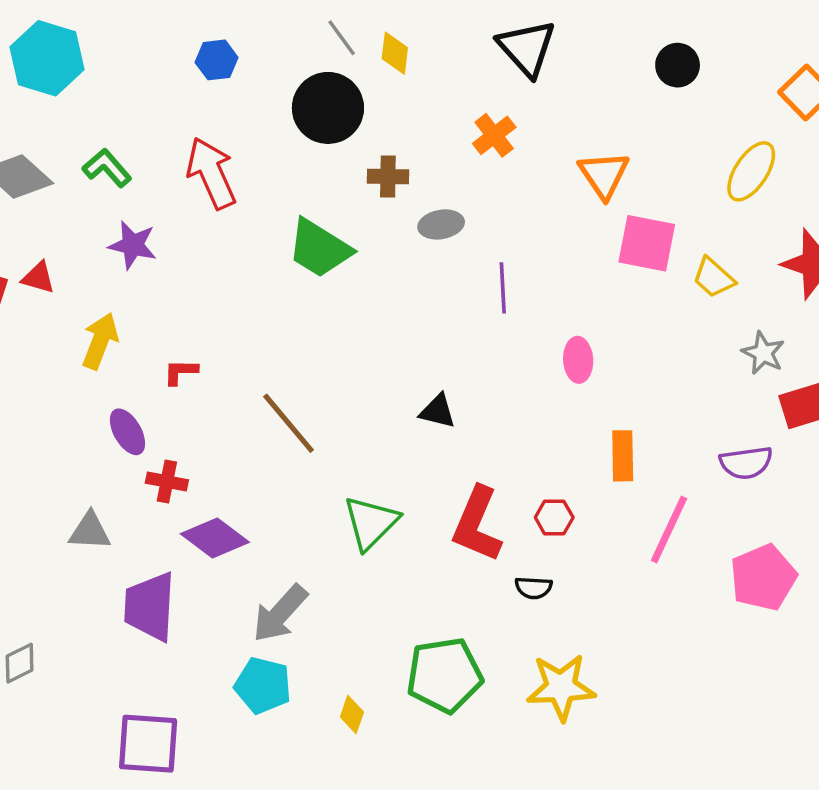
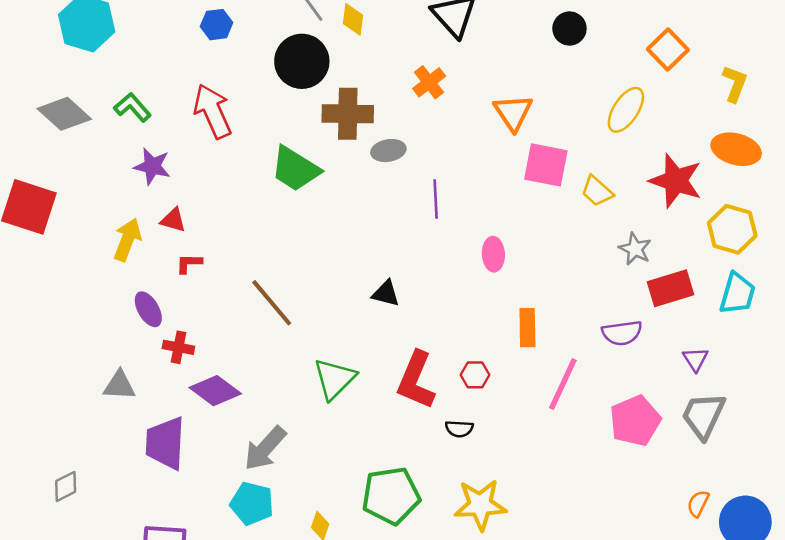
brown cross: (388, 176) -> (348, 114), size x1.6
red triangle: (38, 278) -> (173, 220), moved

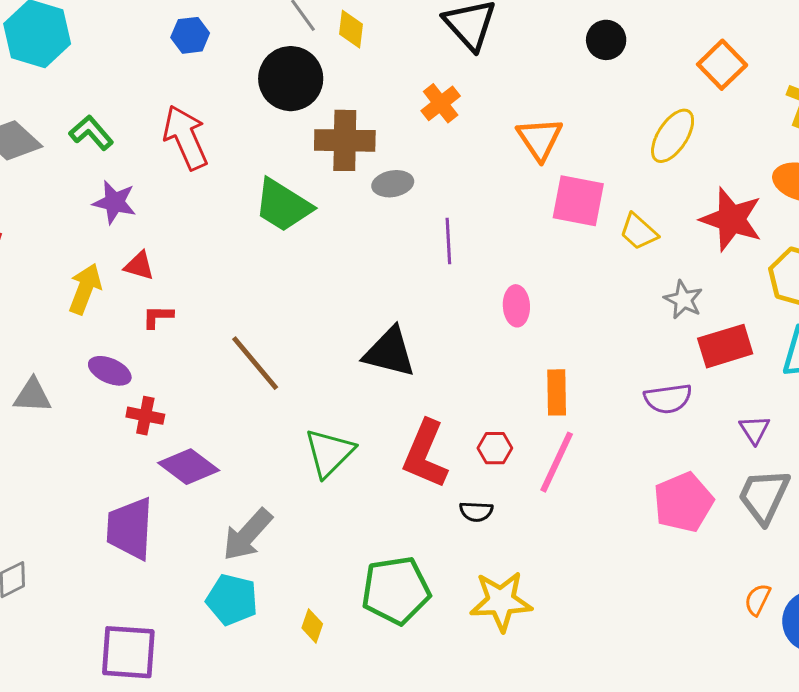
black triangle: (386, 294) -> (390, 352), size x1.6
purple ellipse: (148, 309) -> (110, 371), turned -36
pink line: (563, 384) -> (557, 462), moved
gray triangle: (119, 385) -> (32, 396), moved

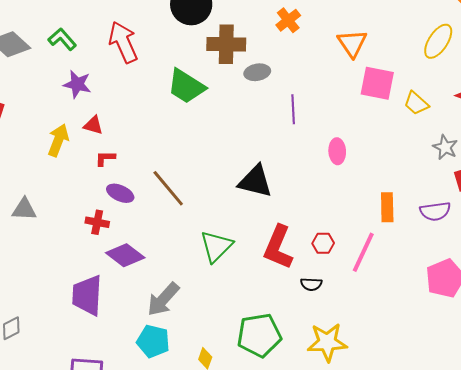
purple ellipse: (110, 371) -> (120, 193), moved
orange rectangle: (557, 392) -> (387, 207), moved

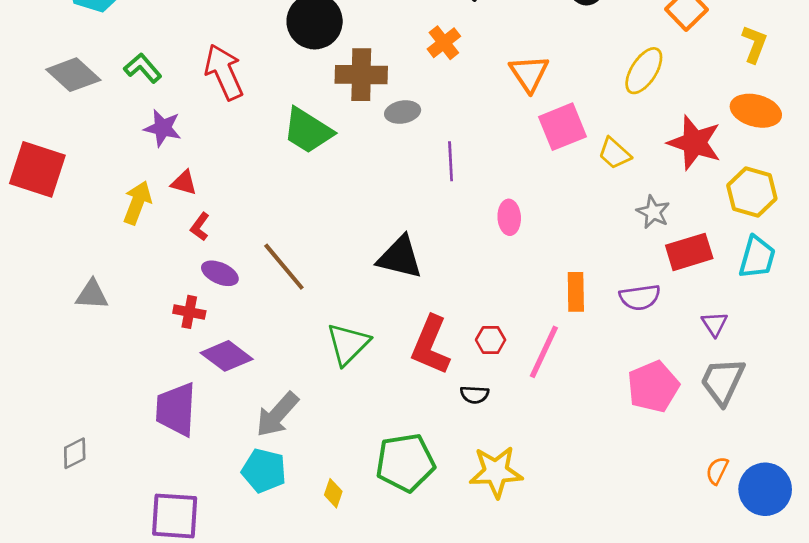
pink square: (377, 83) -> (563, 127), turned -33
red L-shape: (105, 158) -> (200, 227), turned -55

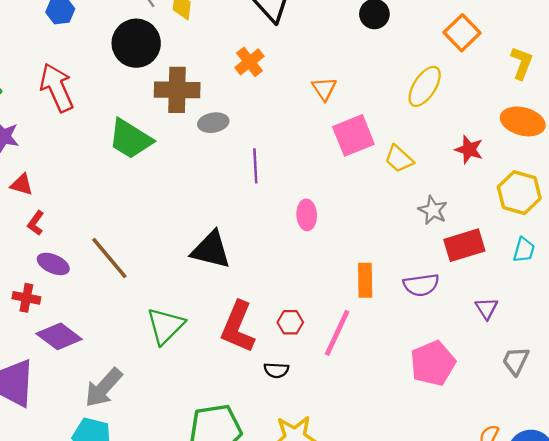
orange triangle: (529, 73) -> (324, 89), size x0.7
red star: (694, 143) -> (469, 149), size x0.6
cyan trapezoid: (757, 257) -> (524, 250), size x0.7
gray trapezoid: (722, 381) -> (516, 361), moved, size x0.7

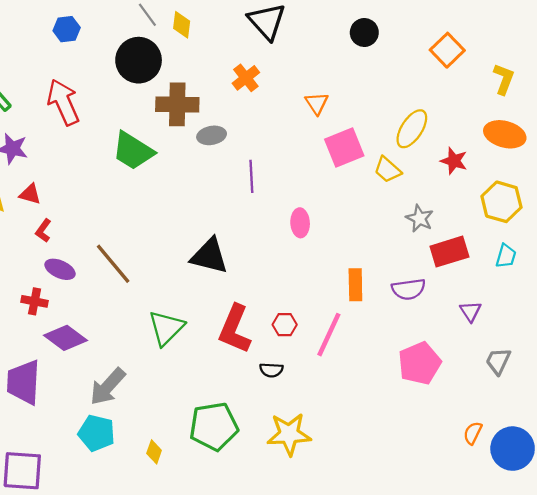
yellow ellipse: (425, 86) -> (412, 129), moved

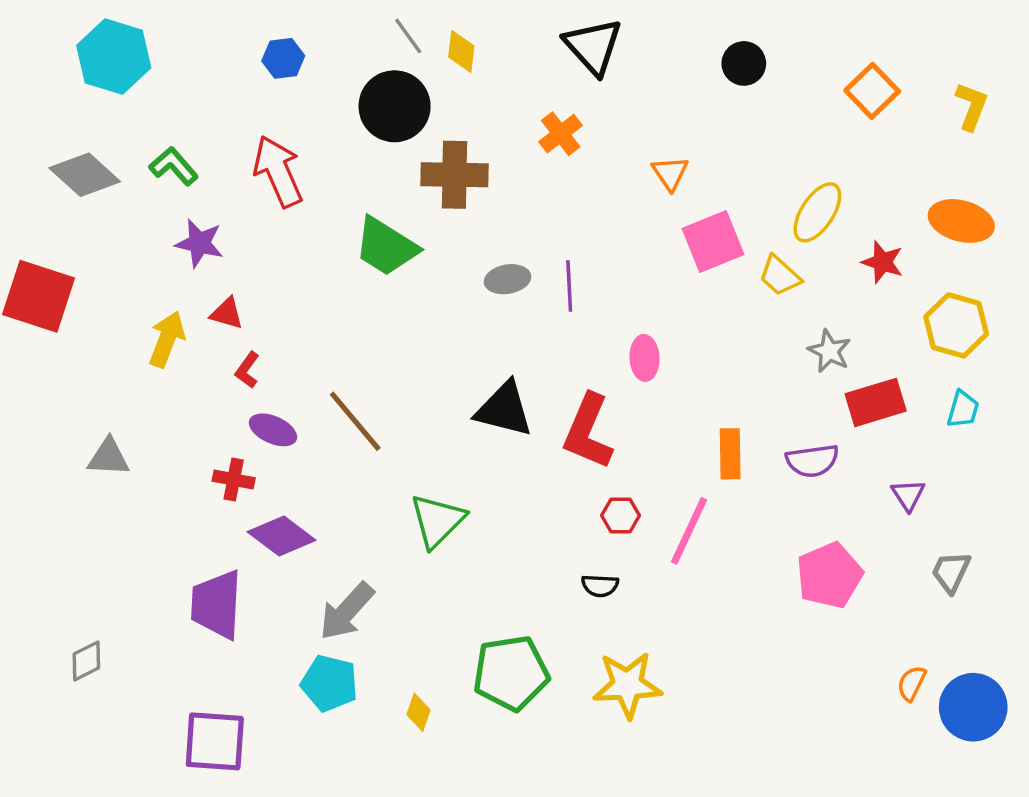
yellow L-shape: (504, 79) -> (972, 106), moved
gray ellipse: (212, 135) -> (508, 279), moved
red L-shape: (235, 329) -> (588, 432), moved

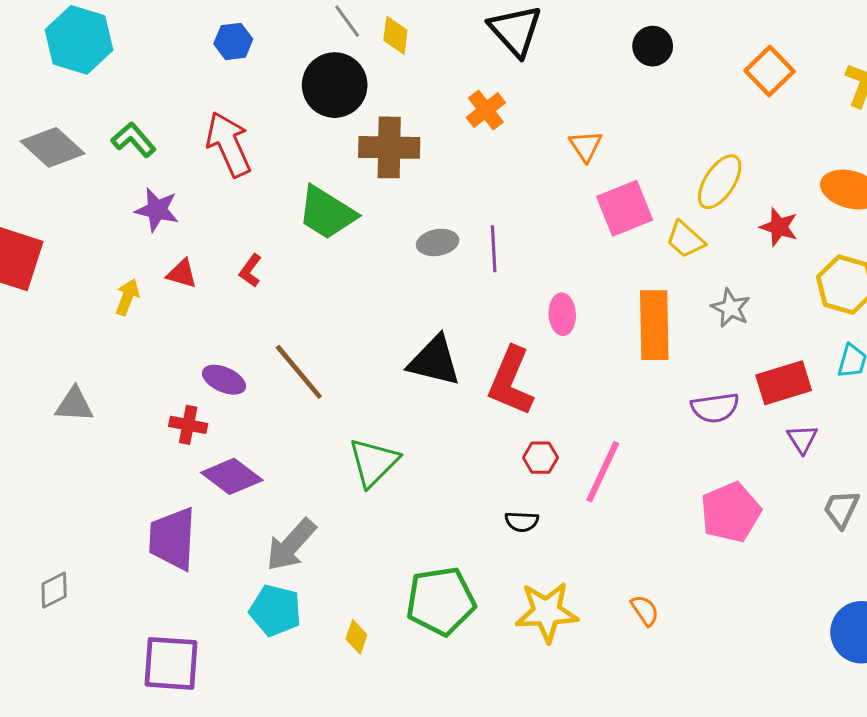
yellow arrow: (167, 339) -> (127, 297), size x0.7
red L-shape: (247, 370) -> (250, 271), moved
red rectangle: (876, 402) -> (784, 383), moved
orange rectangle: (730, 454) -> (654, 325), moved, size x1.5
orange semicircle: (912, 683) -> (645, 610), moved, turned 120

